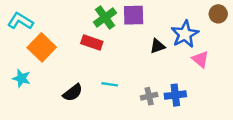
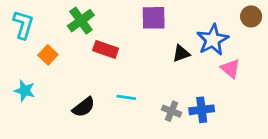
green cross: (105, 17) -> (81, 21), moved
cyan L-shape: (20, 21) -> (23, 25), turned 75
orange square: (42, 47) -> (48, 55), size x0.6
gray cross: (149, 96) -> (171, 111), turned 35

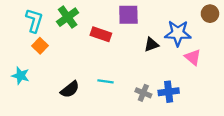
cyan L-shape: (23, 25) -> (34, 21), moved
blue star: (213, 40) -> (178, 33), turned 30
red rectangle: (106, 49) -> (101, 34), moved

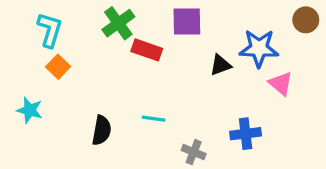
green cross: (68, 17) -> (118, 23), moved
black semicircle: (70, 89) -> (102, 130), turned -42
gray cross: (143, 93) -> (194, 152), moved

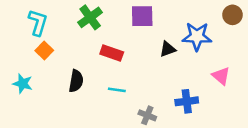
red rectangle: (147, 50) -> (112, 53), moved
pink triangle: (281, 83) -> (221, 76), moved
black semicircle: (102, 130) -> (76, 81), moved

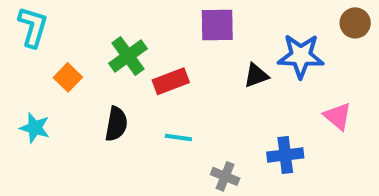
green cross: (90, 17) -> (128, 56), moved
cyan L-shape: (38, 22) -> (33, 27), moved
red rectangle: (112, 53) -> (171, 81), turned -40

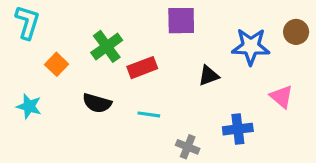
brown circle: (355, 23) -> (296, 32), moved
black triangle: (256, 75) -> (209, 76), moved
black semicircle: (116, 124) -> (97, 103), turned 96

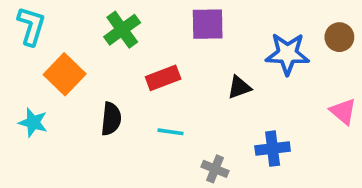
green cross: (107, 46) -> (122, 30), moved
orange square: (57, 64) -> (65, 74), size x1.5
pink triangle: (282, 97) -> (343, 111), moved
black semicircle: (97, 103) -> (111, 119), turned -100

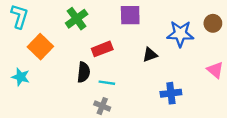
black semicircle: (111, 119) -> (84, 72), moved
gray cross: (215, 169) -> (102, 106), moved

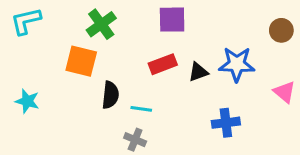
cyan L-shape: (19, 16) -> (26, 21), turned -120
blue star: (180, 34) -> (237, 64), moved
orange square: (40, 47) -> (81, 61), moved, turned -30
red rectangle: (102, 49) -> (163, 64), moved

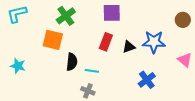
red rectangle: (163, 64) -> (106, 42), turned -48
blue cross: (226, 123) -> (147, 80), turned -30

